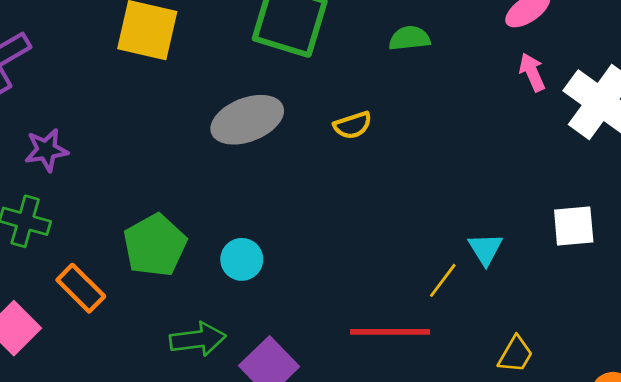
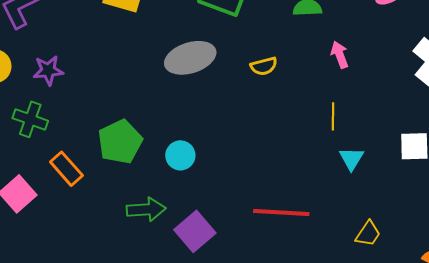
pink arrow: (532, 72) -> (340, 55), moved
yellow line: (443, 280) -> (333, 116), moved, turned -40

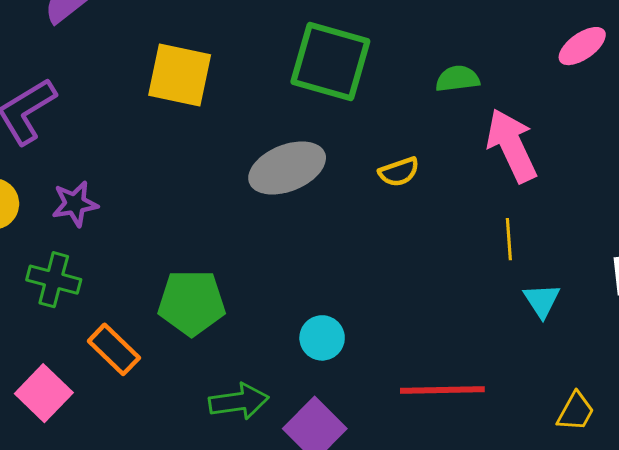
pink arrow: (340, 55) -> (512, 146), size x1.8
green pentagon: (120, 142) -> (192, 303), turned 30
cyan circle: (180, 155) -> (322, 338), moved

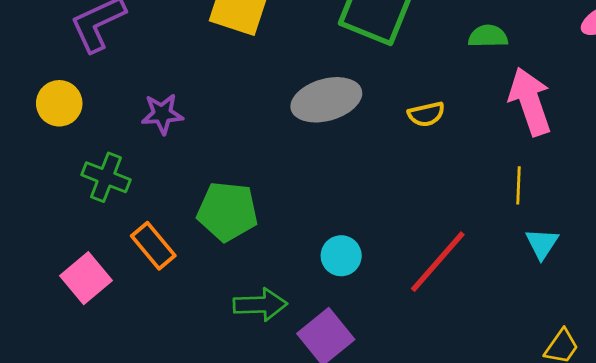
purple star: (75, 204) -> (162, 114), moved
red line: (442, 390) -> (438, 262), moved, turned -54

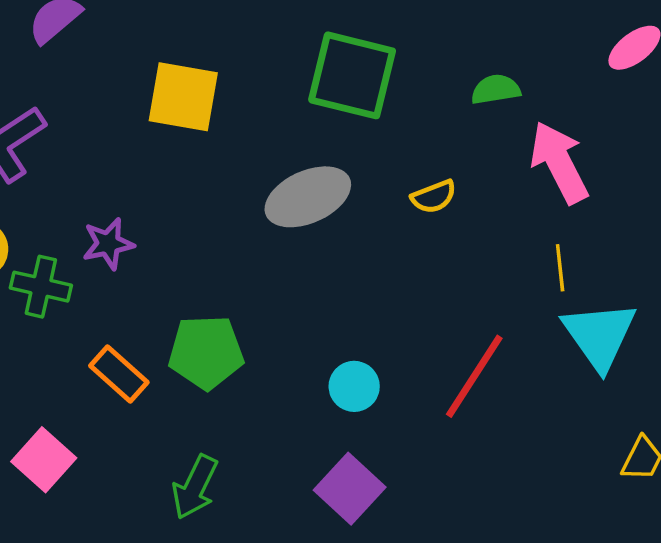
green cross: (106, 177) -> (41, 287), moved
cyan triangle: (542, 244) -> (600, 335), size x1.8
orange rectangle: (153, 246) -> (119, 374), moved
green arrow: (260, 305) -> (195, 487), moved, turned 126

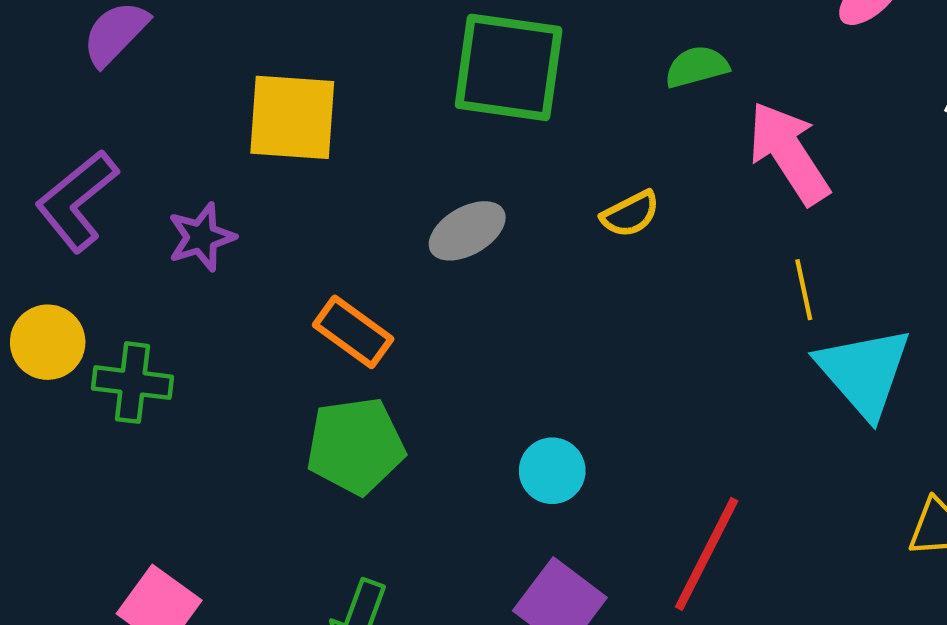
gray ellipse: (308, 197) -> (467, 231), size x0.7
purple star: (108, 244) -> (201, 237), moved
orange rectangle: (119, 374) -> (353, 332), moved
red line: (474, 376) -> (707, 554), moved

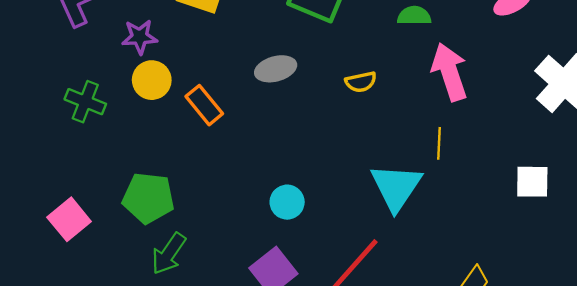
yellow circle: (48, 342) -> (152, 80), moved
cyan triangle: (864, 372) -> (396, 187), moved
green pentagon: (355, 446) -> (148, 198), moved

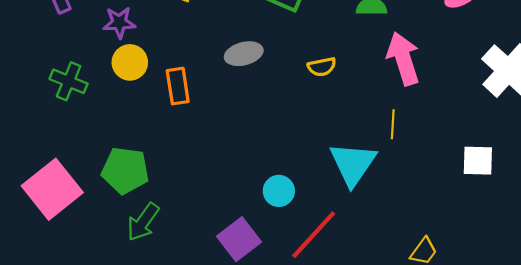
orange rectangle: (204, 105) -> (178, 86), turned 30
cyan circle: (287, 202) -> (279, 191), moved
pink square: (69, 219) -> (52, 189), size x1.5

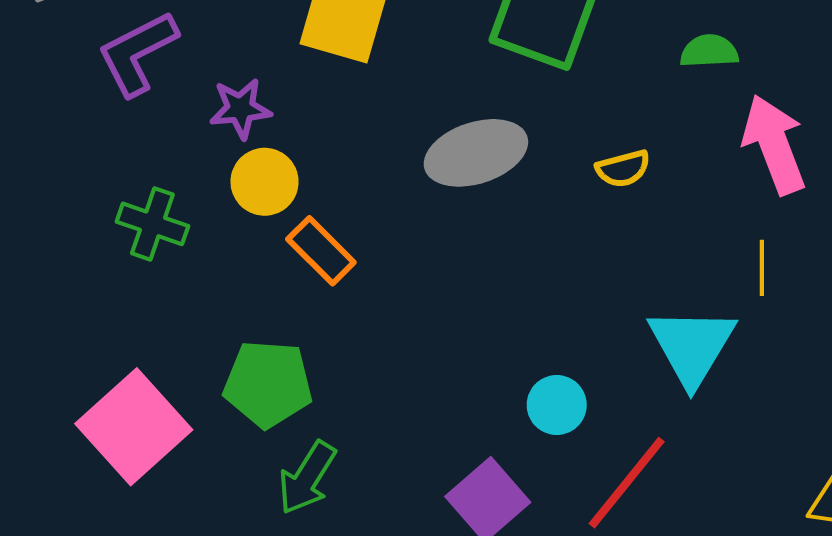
gray ellipse: (244, 54) -> (476, 153), size x1.4
orange rectangle: (178, 86) -> (321, 251), moved, turned -33

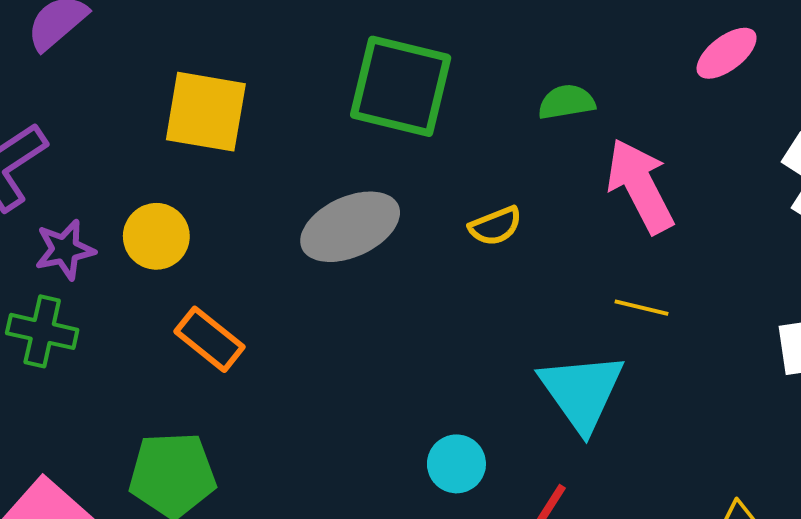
purple star: (240, 109) -> (65, 250), moved
yellow circle: (265, 182) -> (156, 236), moved
yellow line: (762, 268) -> (642, 308), turned -70

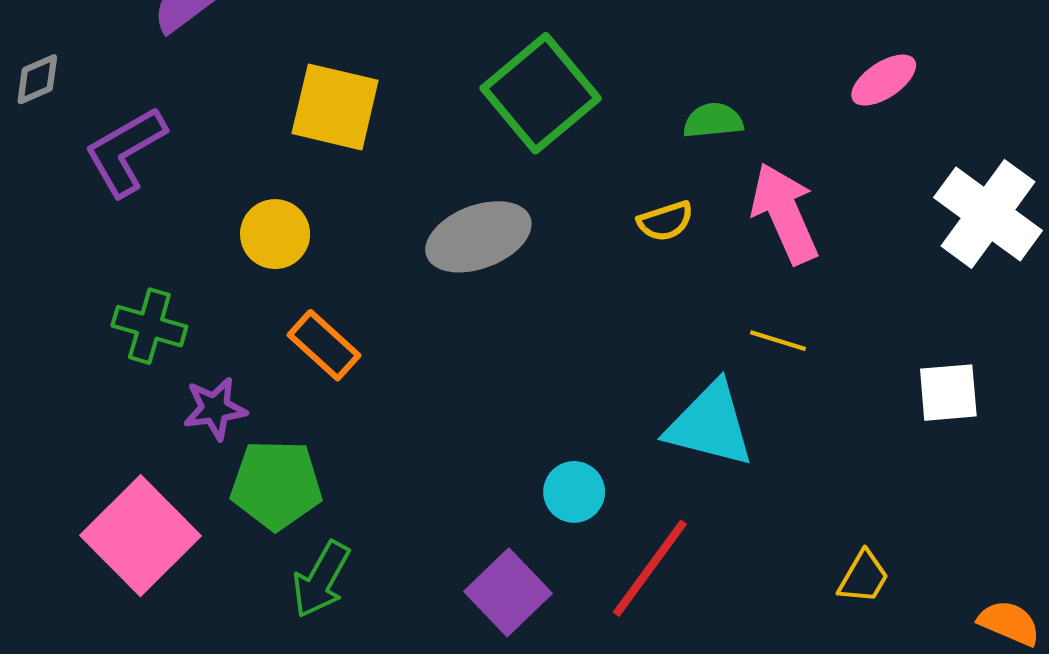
green square: (401, 86) -> (541, 93), turned 33
yellow semicircle: (495, 226) -> (665, 221), moved
purple star: (65, 250) -> (215, 409), moved
cyan triangle: (582, 392) -> (710, 425), turned -44

